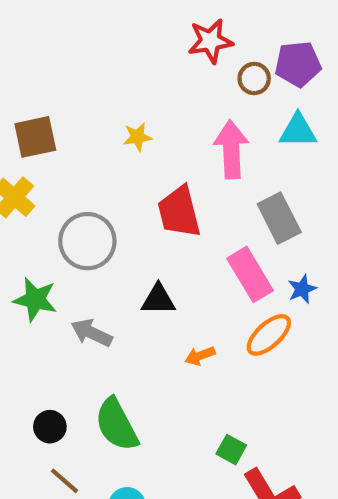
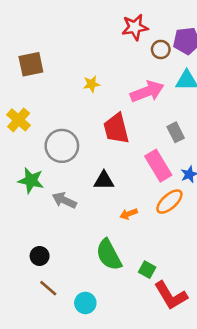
brown square: (35, 137) -> (31, 64), moved
pink arrow: (231, 149) -> (147, 92), turned 72
gray rectangle: (279, 218) -> (176, 132), size x0.7
green semicircle: (117, 425) -> (109, 255), moved

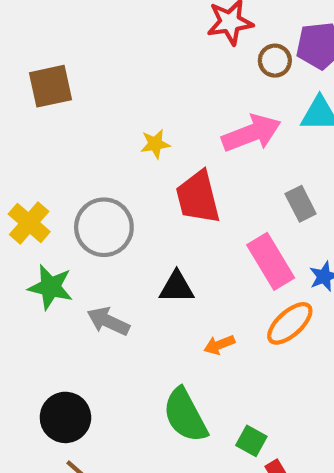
yellow star: (92, 84) -> (155, 144), moved
yellow cross: (19, 120) -> (29, 223), moved
black circle: (40, 256) -> (65, 417), size x1.5

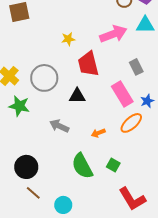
black triangle: (177, 287) -> (77, 96), moved
gray arrow: (108, 321) -> (59, 126), moved
green square: (251, 441) -> (113, 165), moved

